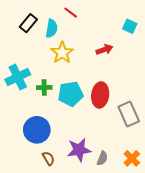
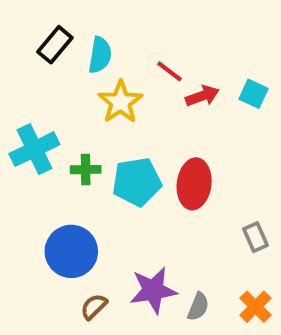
red line: (71, 13) -> (170, 71), moved
cyan square: (130, 26) -> (253, 94), moved
gray rectangle: (129, 114) -> (255, 237), moved, size x0.6
brown semicircle: (48, 158) -> (94, 307), turned -104

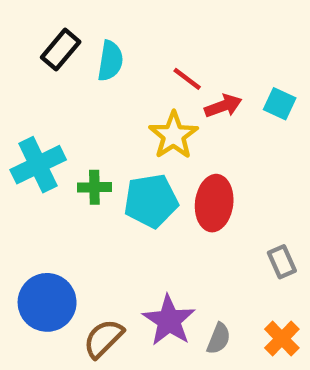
yellow star: (120, 102) -> (173, 135), moved
blue circle: (71, 251) -> (47, 302), moved
purple star: (153, 290) -> (169, 320), turned -30
brown semicircle: (94, 307) -> (104, 339), size x1.4

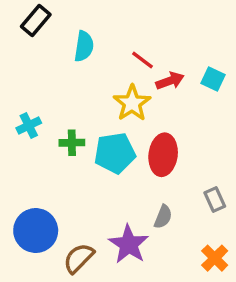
black rectangle: (61, 50) -> (36, 20), moved
cyan cross: (38, 165) -> (29, 126), size x0.6
gray semicircle: (219, 339) -> (163, 217), moved

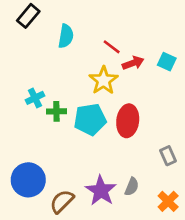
cyan cross: (29, 126) -> (35, 98), moved
gray semicircle: (163, 217) -> (132, 187), moved

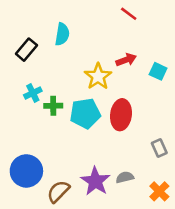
black rectangle: (28, 16) -> (26, 50), moved
red line: (112, 47) -> (129, 14), moved
cyan square: (167, 62) -> (158, 71), moved
gray semicircle: (132, 187) -> (125, 177), turned -126

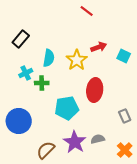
red line: (129, 14) -> (87, 11), moved
cyan semicircle: (62, 34) -> (49, 58), moved
cyan pentagon: (85, 113) -> (67, 108), moved
blue circle: (26, 171) -> (19, 121), moved

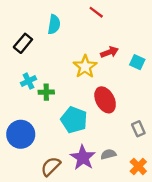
cyan semicircle: (49, 58) -> (54, 24), moved
red ellipse: (95, 90) -> (105, 100), turned -35
cyan pentagon: (67, 108) -> (74, 120), turned 30

